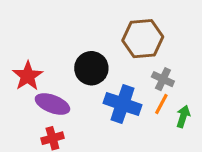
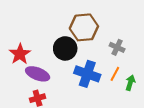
brown hexagon: (143, 39) -> (84, 27), moved
gray cross: (163, 79) -> (117, 47), moved

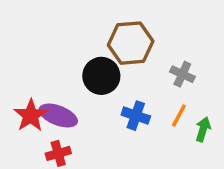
red star: (20, 54) -> (31, 116), moved
blue cross: (87, 74) -> (136, 116), size x0.7

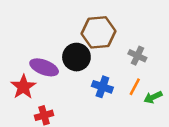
purple ellipse: (58, 116) -> (44, 67), moved
green arrow: (203, 129) -> (153, 97), turned -132

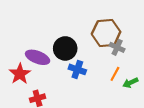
brown hexagon: (99, 32) -> (106, 33), moved
blue cross: (102, 87) -> (77, 69), moved

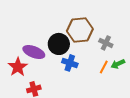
brown hexagon: (106, 33) -> (80, 30), moved
green arrow: (130, 83) -> (118, 64), moved

